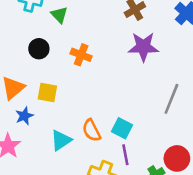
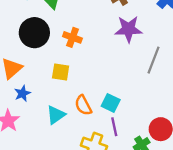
black circle: (39, 49) -> (34, 33), size x1.6
yellow square: (47, 93) -> (61, 72), moved
gray line: (171, 99) -> (154, 60), moved

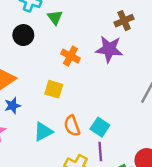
purple star: (128, 29) -> (109, 49), moved
black circle: (34, 33) -> (23, 35), moved, size x0.7

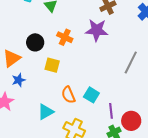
black circle: (23, 35) -> (35, 42), moved
cyan triangle: (43, 132) -> (46, 112), moved
purple line: (100, 152) -> (111, 111), moved

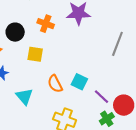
purple line: (111, 111) -> (102, 97), turned -35
cyan triangle: (46, 112) -> (24, 96), moved, turned -36

